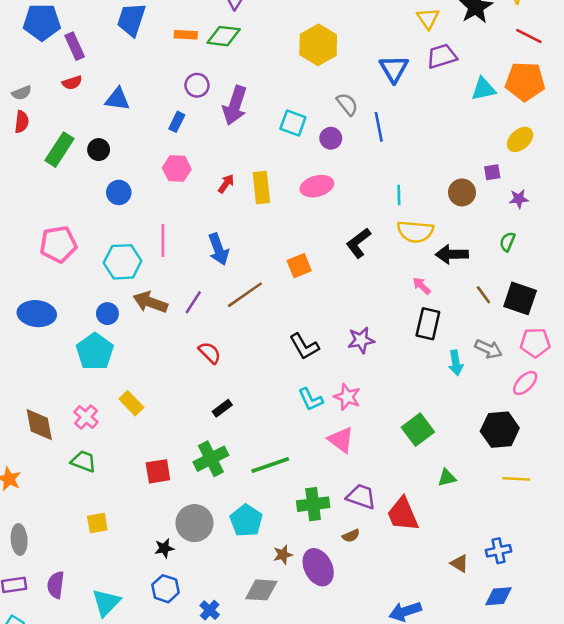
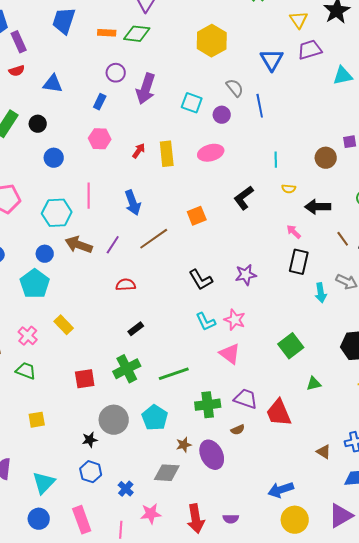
yellow semicircle: (415, 232) -> (289, 189), size x0.5
red semicircle: (210, 353) -> (126, 285), turned -48

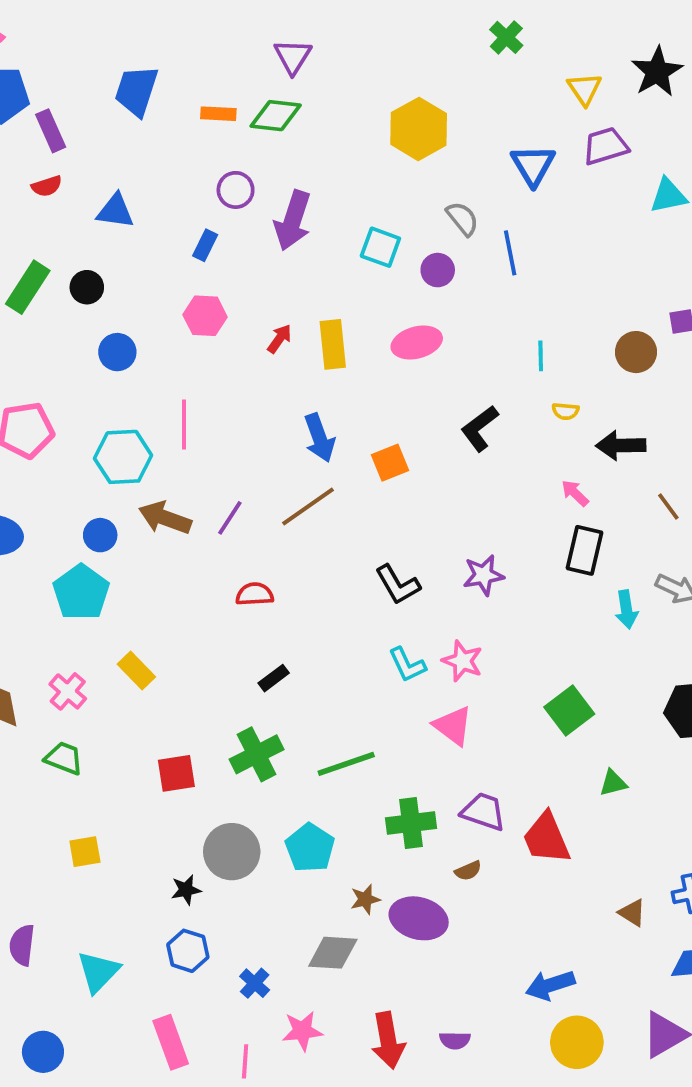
blue arrow: (133, 203) -> (319, 438), moved
purple ellipse: (212, 455) -> (419, 918), turned -48
blue circle: (39, 519) -> (43, 1052), moved

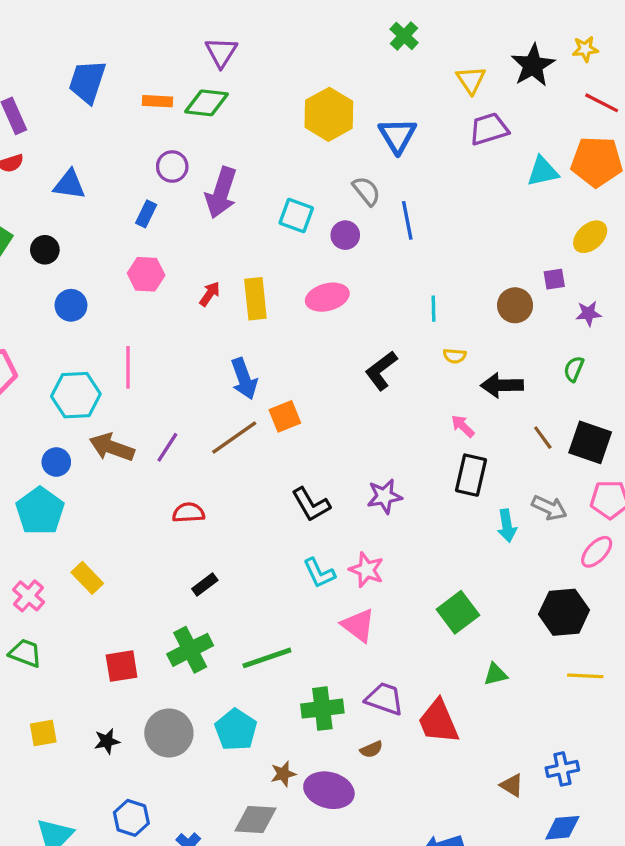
blue triangle: (533, 165) -> (397, 135), moved
orange square: (390, 463) -> (285, 416), moved
black star: (186, 890) -> (107, 741), moved

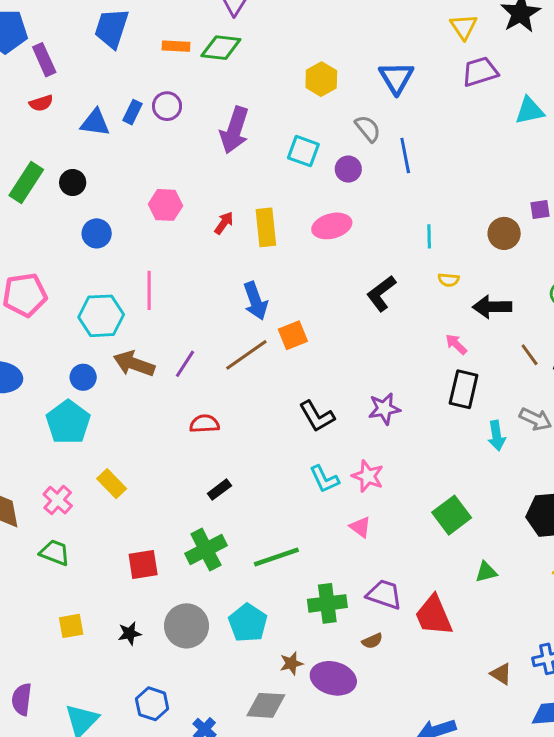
yellow hexagon: (329, 114) -> (321, 79), moved, size x0.7
purple circle: (172, 167) -> (167, 106), moved
blue rectangle: (146, 214) -> (133, 112), moved
pink triangle: (358, 625) -> (360, 527), size x0.7

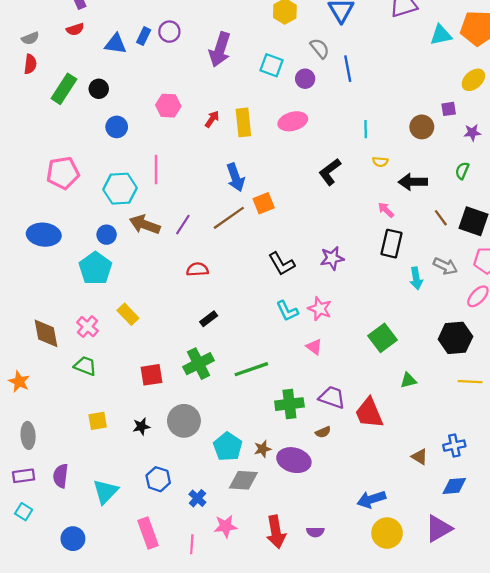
cyan pentagon: (248, 623) -> (228, 447), moved

